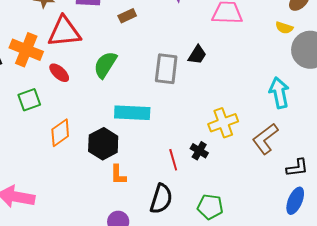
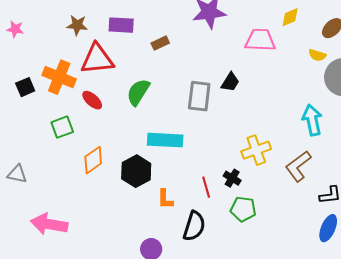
orange L-shape: (118, 175) -> (165, 199), moved
green pentagon: (210, 207) -> (243, 209), moved

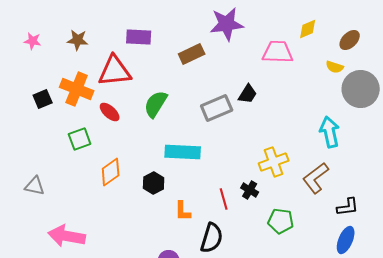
brown star: (77, 25) -> (78, 40), moved
brown rectangle: (160, 43) -> (192, 54), moved, size x1.4
gray rectangle: (199, 96) -> (217, 108), turned 60
black hexagon: (136, 171) -> (154, 183), size x0.7
green pentagon: (243, 209) -> (281, 221), moved

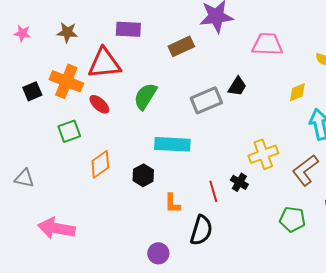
yellow diamond: (308, 29) -> (297, 92), moved
green pentagon: (281, 221) -> (292, 219), moved

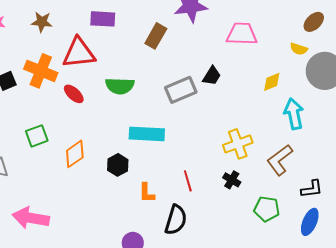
brown rectangle: (181, 46) -> (156, 36), turned -35
green semicircle: (145, 96) -> (120, 86), turned -120
green square: (69, 131) -> (37, 136), moved
black cross: (239, 182) -> (232, 180), moved

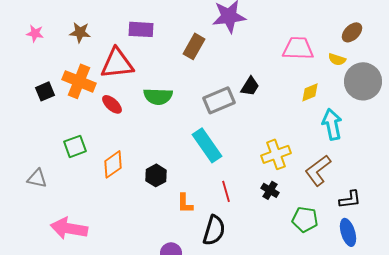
pink trapezoid: (242, 34) -> (298, 48), moved
cyan rectangle: (147, 134) -> (207, 145), moved, turned 52
blue ellipse: (310, 222) -> (348, 232), turned -40

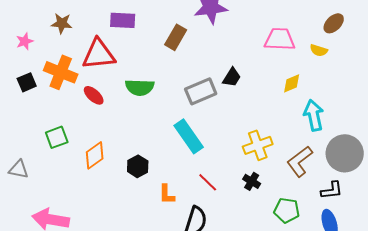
pink star: (35, 33) -> (25, 41), moved, turned -30
gray circle: (363, 81) -> (345, 153), moved
red line: (226, 191) -> (208, 182), turned -30

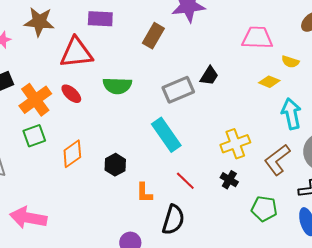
brown star: (62, 23) -> (39, 22), size x1.4
yellow semicircle: (319, 50) -> (290, 62), moved
orange cross: (61, 72) -> (35, 100), moved, turned 32
yellow diamond: (292, 83) -> (269, 82), turned 45

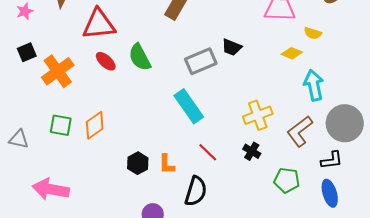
black trapezoid: (209, 76) -> (232, 47), turned 80
green semicircle: (117, 86) -> (140, 57), turned 60
red ellipse: (71, 94) -> (106, 61), moved
green square: (34, 136) -> (61, 125), moved, turned 30
black hexagon: (115, 165) -> (138, 163), moved

